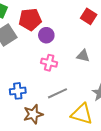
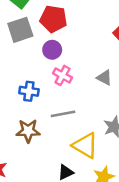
purple circle: (46, 35) -> (52, 50), moved
blue cross: (18, 91) -> (29, 91), moved

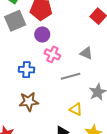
gray line: (63, 114) -> (71, 76), moved
yellow triangle: (85, 145) -> (76, 109), size x0.6

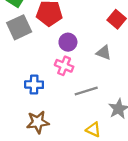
purple circle: (42, 34) -> (68, 42), moved
gray triangle: (86, 53) -> (104, 53), moved

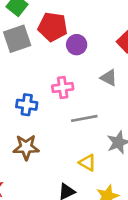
purple circle: (68, 42) -> (77, 45), moved
pink cross: (64, 66) -> (63, 88), turned -36

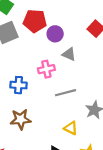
gray triangle: (109, 78) -> (69, 54), moved

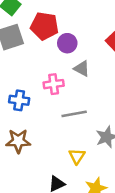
yellow triangle: (71, 128) -> (77, 156), turned 32

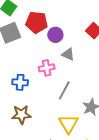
gray line: (74, 114) -> (64, 90), turned -48
yellow triangle: (77, 156) -> (68, 124), size x1.5

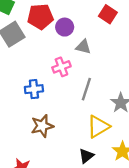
yellow triangle: (68, 124) -> (98, 127), turned 40

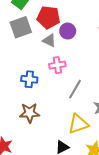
gray triangle: (83, 47) -> (49, 40), moved

